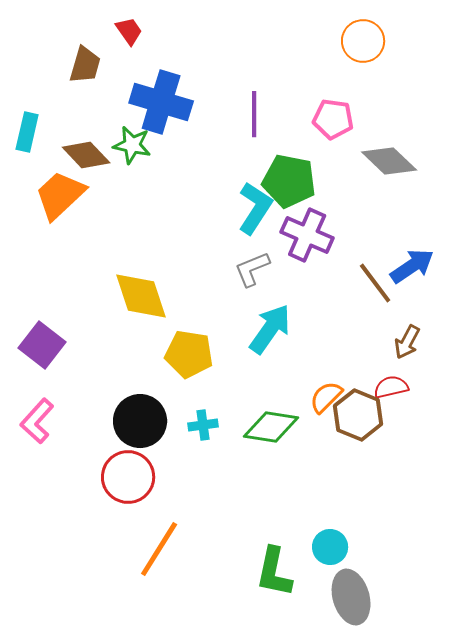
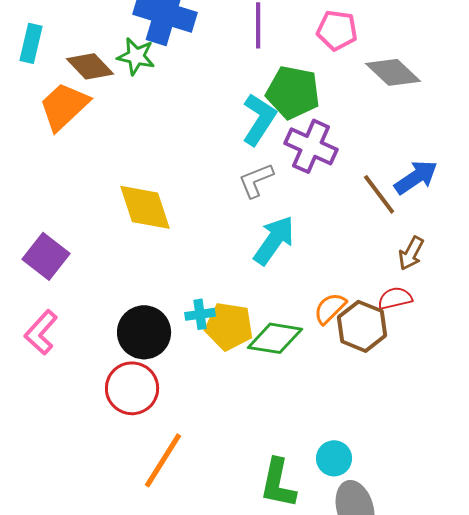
yellow pentagon: (189, 354) -> (229, 326), moved
cyan cross: (203, 425) -> (200, 314), moved

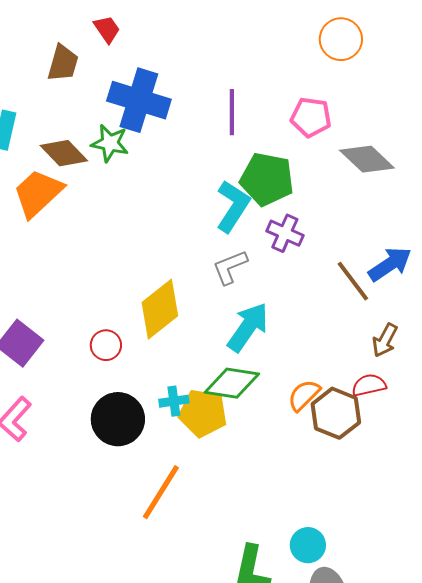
purple cross: (311, 146) -> (285, 233), size x0.7
yellow diamond: (145, 207) -> (160, 309), moved, turned 70
green diamond: (275, 338) -> (232, 383), moved
red circle: (132, 388) -> (106, 345), moved, size x0.6
orange line: (163, 460) -> (161, 492), moved

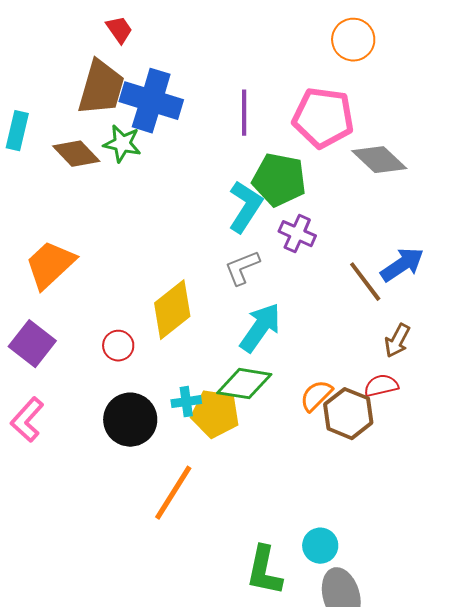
brown trapezoid: (63, 63) -> (101, 88), moved, size x1.5
pink pentagon: (311, 117) -> (323, 118), size x1.5
orange trapezoid: (38, 193) -> (50, 265), moved

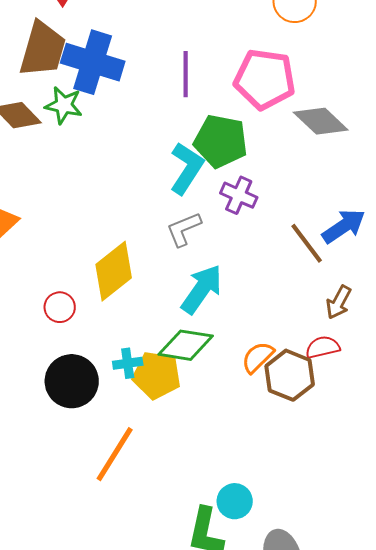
cyan circle: (320, 546) -> (235, 501), moved

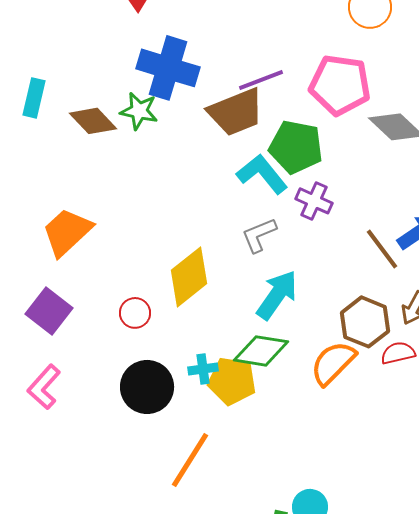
brown trapezoid: (43, 49) -> (236, 112), moved, turned 52
purple line: (186, 74) -> (261, 80), turned 69
cyan L-shape: (187, 168) -> (262, 174), turned -72
orange semicircle: (258, 357) -> (333, 363), size x1.4
brown hexagon: (290, 375) -> (365, 322), moved

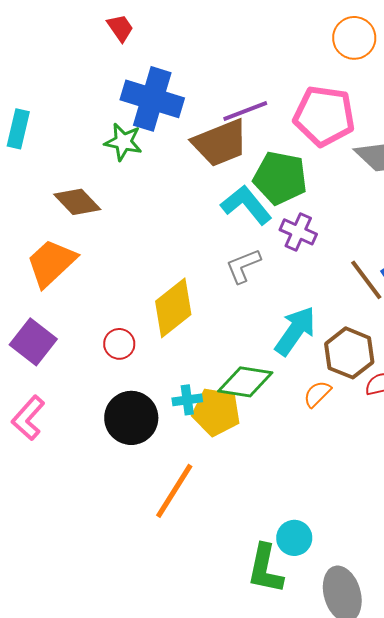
brown diamond: (93, 121) -> (77, 202), moved
cyan arrow: (277, 295) -> (295, 331), moved
orange semicircle: (333, 363) -> (317, 394), size x0.6

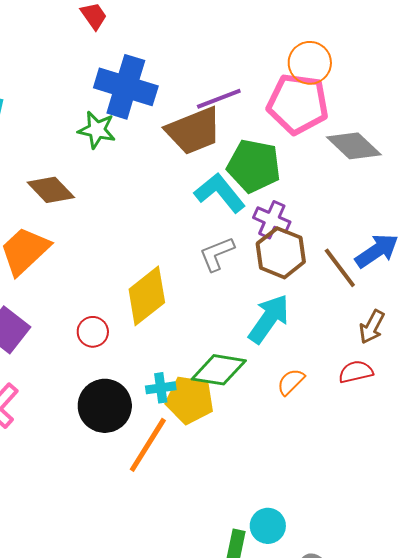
orange circle: (354, 38) -> (310, 63), moved
brown hexagon: (349, 353) -> (281, 253), moved
orange line: (174, 491) -> (148, 445), moved

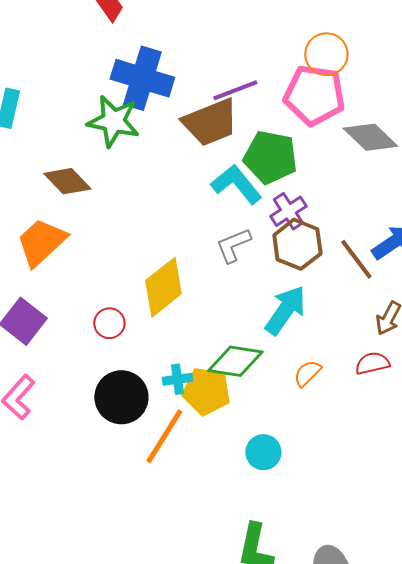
green star: (97, 130) -> (113, 121), size x1.4
purple cross: (272, 220) -> (288, 211), turned 33
cyan circle: (268, 526) -> (263, 452), moved

